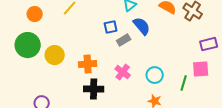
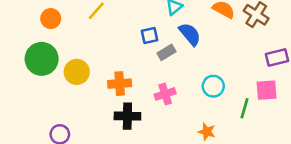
pink cross: (123, 72) -> (165, 94), turned 35
cyan circle: (155, 75) -> (213, 86), moved

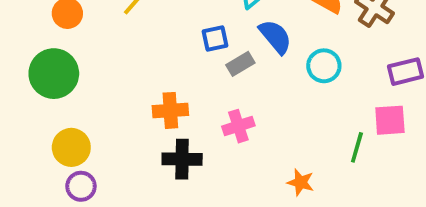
yellow circle: (77, 72) -> (71, 147), moved
cyan circle: (213, 86) -> (324, 66), moved

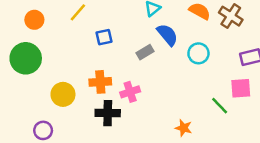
blue square: (215, 39) -> (104, 37), moved
pink cross: (238, 126) -> (130, 92), moved
yellow circle: (71, 147) -> (63, 94), moved
green line: (357, 147) -> (220, 106), turned -60

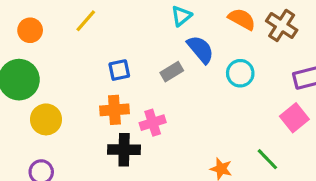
blue square: (104, 37) -> (119, 70), moved
pink square: (241, 88) -> (294, 118), turned -35
yellow circle: (63, 94) -> (46, 119), moved
green line: (220, 106) -> (267, 159), moved

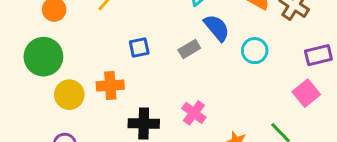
orange cross: (114, 110) -> (110, 86), moved
pink cross: (153, 123) -> (194, 113), moved, turned -35

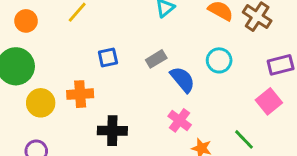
blue semicircle: (217, 28) -> (183, 79), moved
pink cross: (194, 113) -> (180, 120), moved

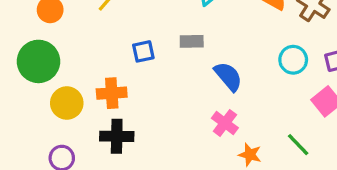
gray rectangle: (156, 59) -> (192, 41), moved, turned 30
cyan circle: (219, 60) -> (293, 60), moved
black cross: (112, 131) -> (117, 136), moved

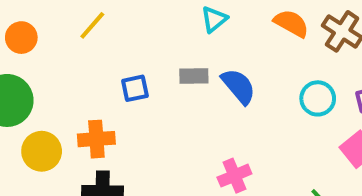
blue semicircle: (228, 76) -> (239, 86), moved
pink cross: (225, 123) -> (234, 176), turned 30

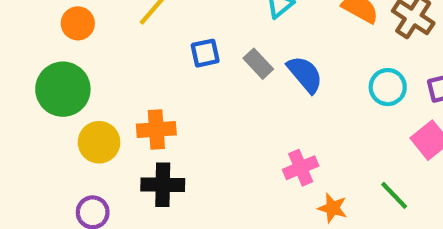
gray rectangle: (194, 76) -> (258, 64), turned 48
blue square: (135, 88) -> (205, 53), moved

